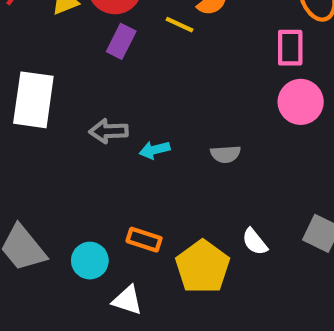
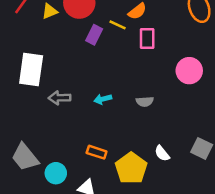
purple rectangle: (121, 41) -> (94, 35), moved
pink rectangle: (290, 48) -> (147, 39), moved
gray arrow: (109, 131) -> (60, 98), moved
cyan circle: (90, 261) -> (56, 173), moved

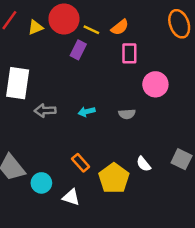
yellow line: (118, 25) -> (91, 30), moved
pink circle: (189, 71) -> (155, 84), moved
orange rectangle: (97, 152) -> (81, 163), turned 30

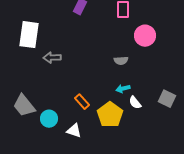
cyan arrow: (87, 112) -> (123, 89), moved

